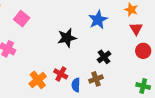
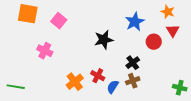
red circle: (143, 51) -> (154, 42), moved
black cross: (104, 57) -> (133, 63), moved
blue semicircle: (76, 85) -> (113, 87), turned 32

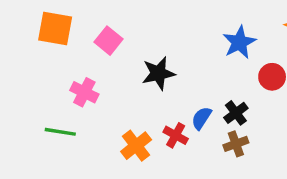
black star: (104, 40) -> (158, 73), moved
green line: (16, 87) -> (60, 132), moved
blue semicircle: (113, 87) -> (201, 118), moved

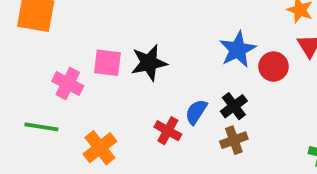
pink square: (108, 41) -> (107, 63), moved, turned -32
blue star: (239, 42) -> (238, 50), moved
orange cross: (136, 146) -> (100, 148), moved

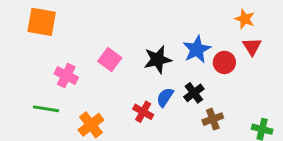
pink square: (107, 63) -> (110, 60), moved, turned 30
black star: (149, 63) -> (158, 60), moved
brown cross: (234, 140) -> (213, 119), moved

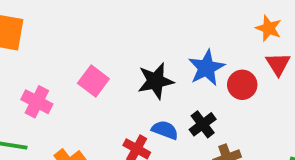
blue semicircle: (165, 97) -> (165, 130), turned 78

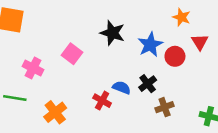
orange star: (269, 28) -> (181, 17), moved
black star: (156, 81) -> (112, 33), moved, turned 30

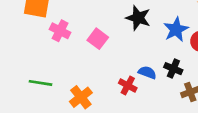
pink cross: (33, 68) -> (60, 31), moved
black cross: (148, 84) -> (173, 69), turned -30

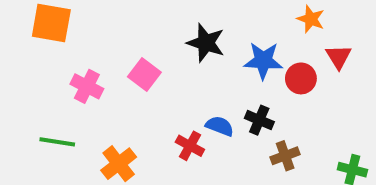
blue star: (176, 30) -> (263, 61), turned 30
pink cross: (60, 31) -> (87, 86), moved

